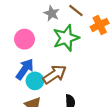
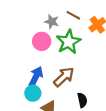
pink circle: (24, 39) -> (42, 41), moved
cyan circle: (35, 81) -> (33, 93), moved

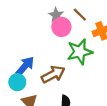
pink circle: (42, 41) -> (61, 27), moved
green star: (69, 42) -> (80, 52), moved

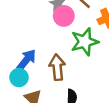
brown arrow: (53, 74) -> (57, 67), turned -65

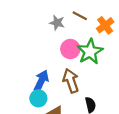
pink circle: (64, 16) -> (70, 49), moved

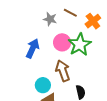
blue arrow: (41, 81) -> (33, 48), moved
cyan circle: (38, 98) -> (43, 85), moved

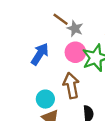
brown line: (70, 13) -> (61, 19), moved
gray star: (50, 19) -> (75, 29), moved

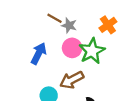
brown arrow: (71, 86) -> (72, 80), turned -100

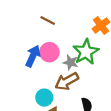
gray star: (69, 25) -> (70, 62), moved
pink circle: (72, 48) -> (49, 52), moved

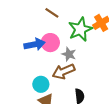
green star: (86, 52) -> (80, 29), moved
blue arrow: (33, 56) -> (35, 44), turned 48

